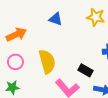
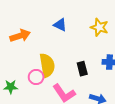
pink circle: (15, 62) -> (36, 77), moved
black rectangle: (85, 70) -> (82, 69), moved, turned 40

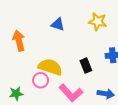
orange arrow: (20, 36) -> (19, 41), turned -78
yellow semicircle: (47, 65) -> (50, 67), turned -55

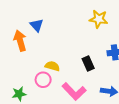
blue triangle: (58, 24) -> (37, 25), moved, turned 32
yellow semicircle: (50, 67) -> (52, 66), size x0.6

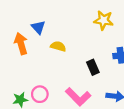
yellow semicircle: (52, 66) -> (58, 46), moved
pink circle: (43, 80) -> (40, 94), moved

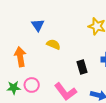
orange arrow: (21, 44) -> (20, 57), moved

